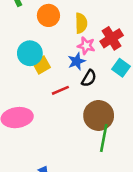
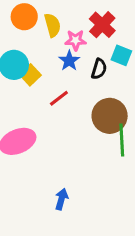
yellow semicircle: (81, 23) -> (52, 25), moved
black semicircle: (89, 78) -> (99, 69), moved

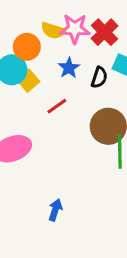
orange circle: (24, 17) -> (27, 47), moved
yellow semicircle: (52, 25) -> (53, 31), turned 120
pink star: (76, 40) -> (75, 29), moved, size x1.4

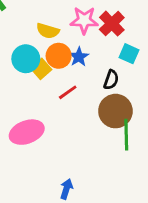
yellow semicircle: (53, 31) -> (48, 31), moved
orange circle: (27, 47) -> (59, 56), moved
black semicircle: (99, 78) -> (111, 80), moved

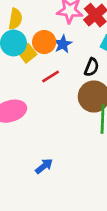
yellow semicircle: (48, 31) -> (15, 19), moved, turned -100
blue arrow: (66, 189) -> (44, 166), turned 30

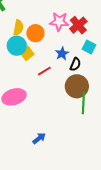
orange circle: (44, 42) -> (35, 33), moved
blue star: (63, 44) -> (62, 54), moved

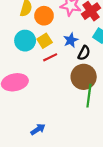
cyan circle: (17, 46) -> (25, 41), moved
yellow square: (27, 53) -> (45, 41), moved

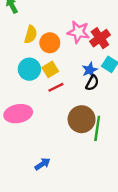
blue star: (71, 40) -> (90, 70), moved
brown circle: (84, 77) -> (82, 119), moved

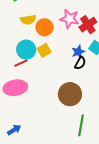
yellow semicircle: (31, 34) -> (28, 20), turned 63
red line: (56, 87) -> (21, 63), moved
green line: (97, 128) -> (81, 125), moved
blue arrow: (42, 164) -> (14, 130), moved

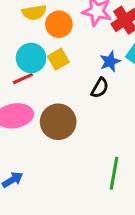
black semicircle: (80, 63) -> (100, 88), moved
brown circle: (70, 94) -> (58, 122), moved

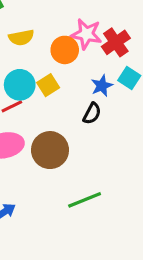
orange circle: (59, 24) -> (65, 50), moved
green line: (114, 173) -> (85, 200), moved, turned 60

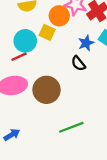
yellow square: (48, 85) -> (47, 32), moved, turned -35
black semicircle: (92, 113) -> (78, 63), turned 112

